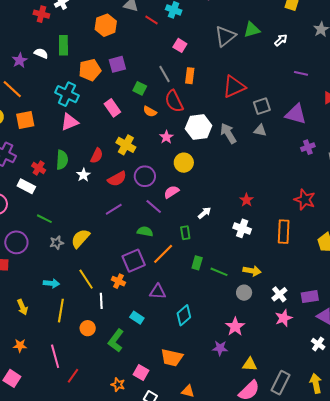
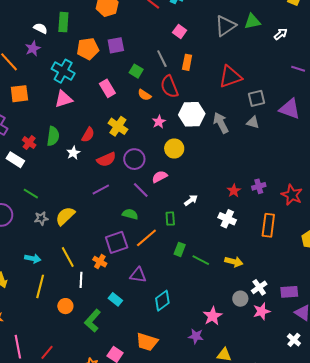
purple star: (20, 60) -> (33, 48), moved
purple cross: (308, 147) -> (259, 186), moved
gray circle: (244, 293) -> (240, 299), moved
pink line: (55, 356) -> (18, 347), moved

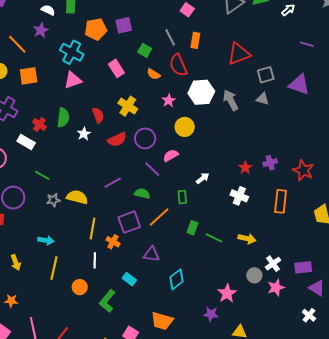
red semicircle: (88, 135) -> (98, 115), turned -49
purple line: (101, 190) -> (113, 183), moved
yellow semicircle: (65, 216) -> (77, 197), turned 60
yellow line: (68, 257) -> (92, 229), moved, turned 40

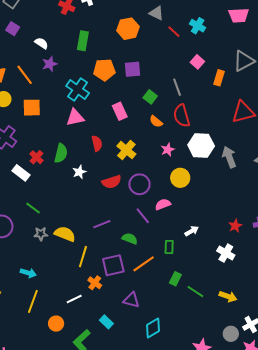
white semicircle: (48, 10) -> (41, 43), moved
orange rectangle: (195, 40) -> (219, 78), moved
red semicircle: (98, 115) -> (97, 143), moved
yellow line: (92, 229) -> (83, 257), moved
white line: (95, 260) -> (74, 299), turned 56

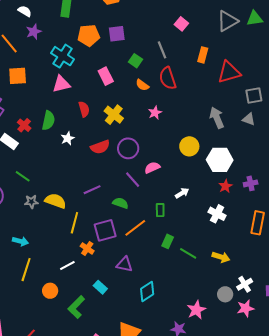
orange rectangle: (219, 78) -> (203, 55), moved
white hexagon: (201, 145) -> (220, 160), moved
yellow circle: (180, 178) -> (189, 146), moved

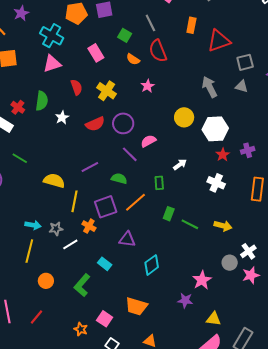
gray star: (31, 202) -> (56, 229), moved
cyan arrow: (20, 241) -> (33, 225), moved
orange circle: (50, 291) -> (46, 281), moved

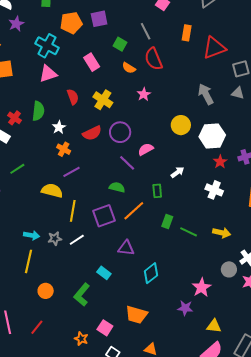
green line: (20, 158) -> (17, 169), turned -63
purple line: (90, 167) -> (71, 172), moved
orange cross: (89, 226) -> (64, 149), moved
white line: (70, 244) -> (77, 240), moved

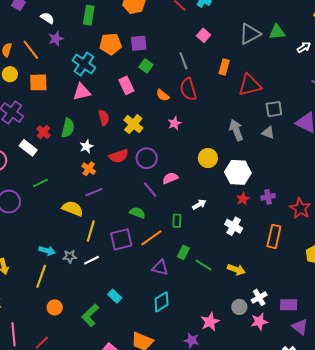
green square: (120, 44) -> (146, 66), moved
purple triangle: (126, 248) -> (160, 268), moved

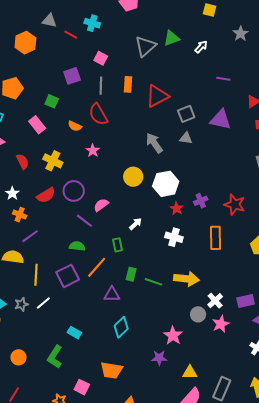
purple square: (139, 43) -> (72, 76), moved
gray line: (183, 61) -> (101, 86), moved, turned 36
yellow arrow: (236, 270) -> (186, 279), size x1.4

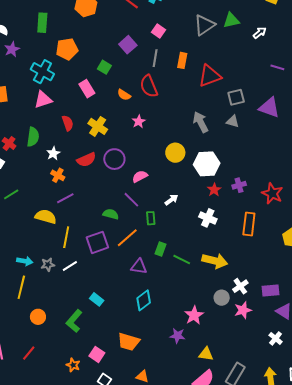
purple square: (72, 76) -> (128, 45), turned -30
purple line: (84, 221) -> (131, 200), moved

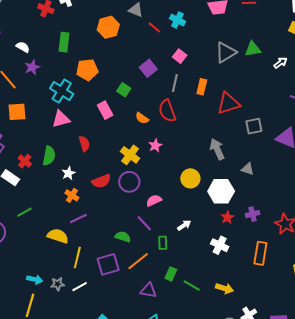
gray triangle: (233, 121) -> (248, 169), moved
yellow cross: (98, 126) -> (130, 155), moved
yellow arrow: (215, 261) -> (225, 288), size x0.7

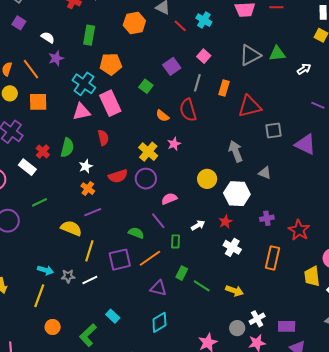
pink rectangle: (105, 110) -> (110, 103), moved, size x1.4
red star: (227, 217) -> (225, 222), moved

